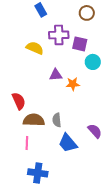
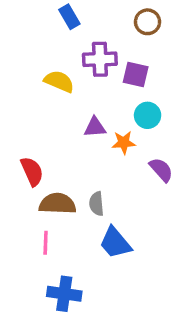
cyan circle: (93, 62) -> (148, 115), moved
purple semicircle: (95, 131) -> (161, 170), moved

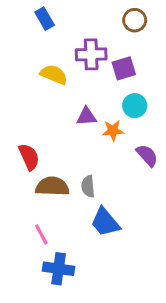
blue rectangle: (69, 17) -> (45, 19), moved
purple square: (136, 75) -> (124, 68), turned -30
pink line: (46, 243) -> (41, 235), moved, turned -30

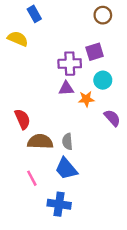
purple cross: (91, 54) -> (70, 64), moved
yellow semicircle: (54, 75) -> (18, 39), moved
blue trapezoid: (105, 222) -> (66, 169), moved
blue cross: (59, 269) -> (59, 204), moved

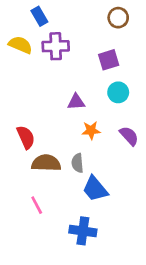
purple cross: (70, 64) -> (56, 46), moved
orange star: (86, 99) -> (91, 130), moved
blue trapezoid: (66, 169) -> (95, 189), moved
blue cross: (59, 204) -> (83, 231), moved

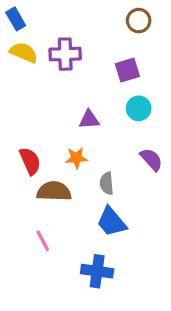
blue rectangle: (39, 16) -> (16, 19), moved
orange star: (91, 130) -> (76, 158), moved
gray semicircle: (77, 163) -> (107, 183), moved

